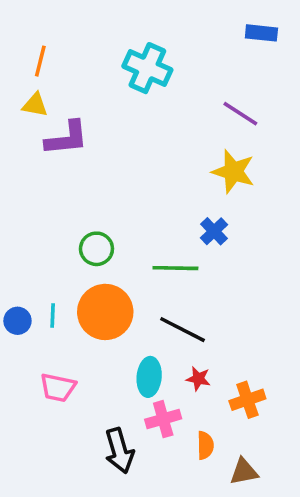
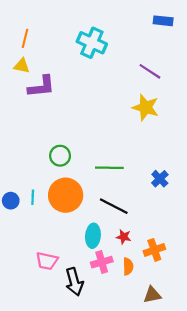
blue cross: (214, 231) -> (160, 179), moved
pink trapezoid: (58, 387) -> (47, 261), moved
orange semicircle: (205, 445) -> (128, 266), moved

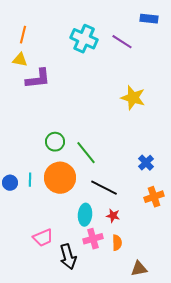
purple line: (150, 71) -> (122, 42), moved
green line: (109, 168) -> (86, 153), moved, turned 50
orange cross: (154, 250) -> (154, 197), moved
pink trapezoid: (47, 261) -> (43, 238), turned -35

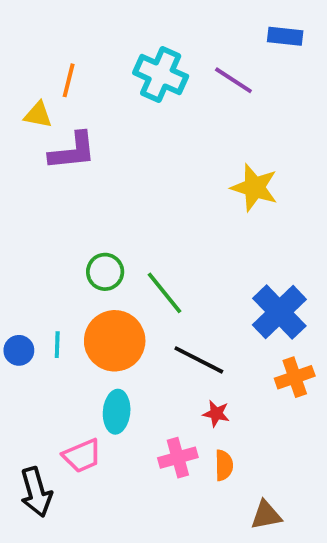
orange line: (23, 35) -> (69, 80), moved
blue cross: (146, 163) -> (279, 312), size x1.8
cyan ellipse: (85, 215) -> (117, 412), moved
black arrow: (68, 257) -> (36, 492), moved

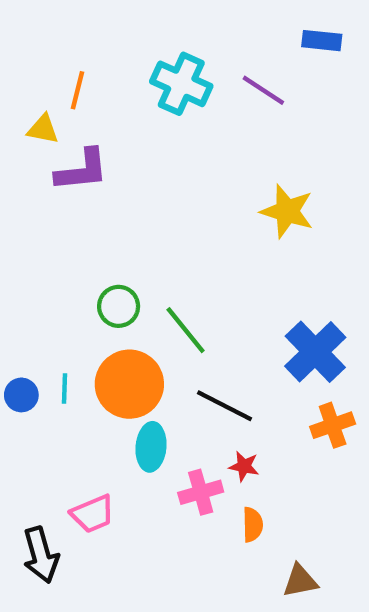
cyan ellipse: (117, 412) -> (151, 447), moved
pink cross: (178, 458) -> (201, 492), moved

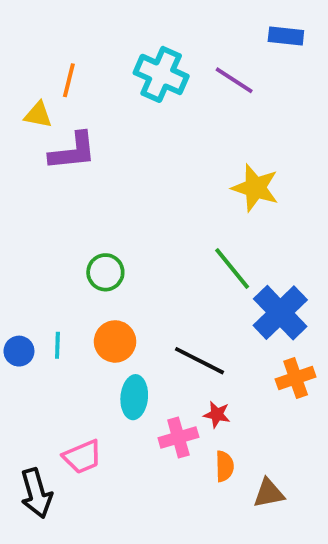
green line: (186, 330) -> (232, 268), moved
orange circle: (129, 384) -> (115, 341), size x0.7
brown triangle: (300, 581) -> (269, 493), moved

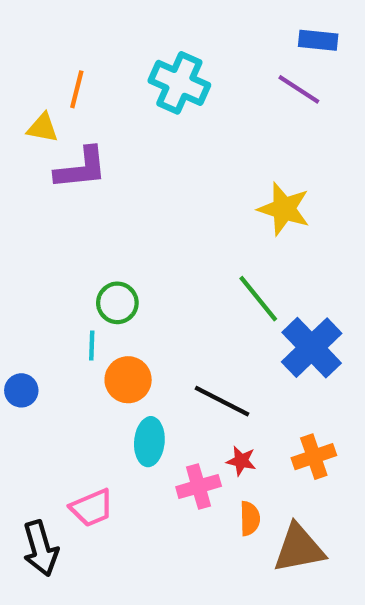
purple line: (234, 80) -> (299, 89), moved
cyan line: (57, 345) -> (92, 346), moved
orange cross: (296, 378) -> (314, 457), moved
brown triangle: (269, 493) -> (299, 548), size x1.5

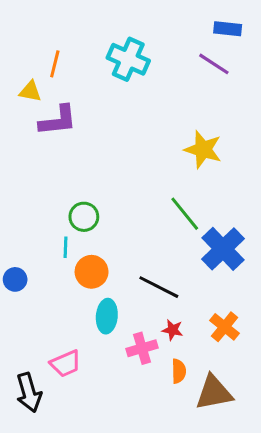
orange cross: (314, 457) -> (225, 327), turned -32

